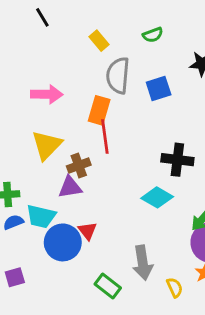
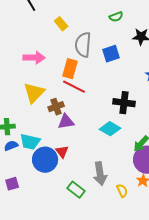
green semicircle: (153, 35) -> (116, 17), moved
yellow rectangle: (99, 41) -> (61, 24), moved
red line: (105, 136) -> (74, 87), turned -55
purple triangle: (70, 187) -> (66, 122), moved

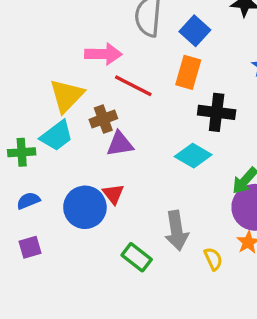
blue square: (111, 54) -> (195, 31), turned -30
pink arrow: (34, 58) -> (103, 54), moved
orange rectangle: (70, 69) -> (188, 72), moved
cyan trapezoid: (30, 142) -> (57, 136), moved, turned -50
blue semicircle: (11, 146) -> (28, 201), moved

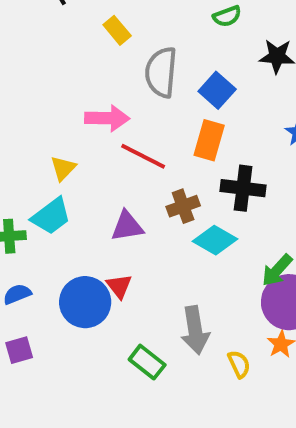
yellow triangle: (67, 96) -> (63, 168), size x0.6
brown cross: (103, 119) -> (183, 206), moved

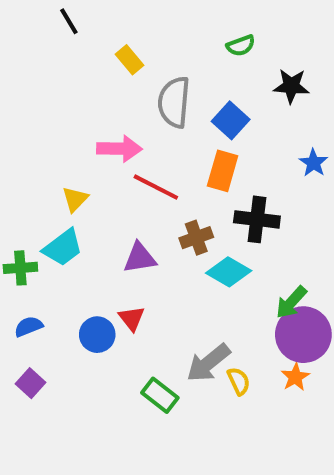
blue circle: (85, 302) -> (97, 335), size x0.7
gray arrow: (195, 330) -> (208, 363), turned 60
purple square: (19, 350) -> (31, 383), turned -32
yellow semicircle: (239, 364) -> (239, 381), moved

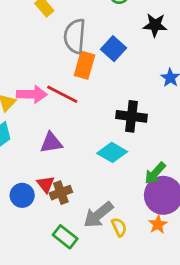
pink arrow: (119, 149) -> (32, 94), moved
orange rectangle: (223, 171) -> (84, 65), moved
brown cross: (196, 238) -> (61, 193), moved

